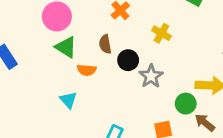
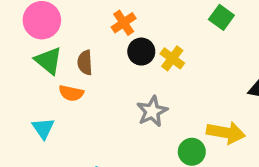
brown semicircle: (105, 44) -> (85, 63), moved
black circle: (128, 60) -> (141, 52), moved

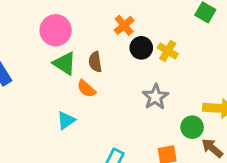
orange semicircle: (71, 93) -> (86, 89), turned 36
cyan triangle: (43, 128) -> (66, 120), turned 36

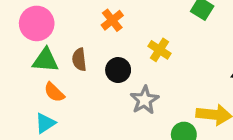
black circle: (141, 48) -> (118, 70), moved
green triangle: (65, 63) -> (45, 60), turned -30
orange semicircle: (86, 89) -> (54, 92), moved

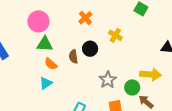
brown semicircle: (79, 60) -> (73, 57), moved
gray star: (144, 100) -> (108, 80), moved

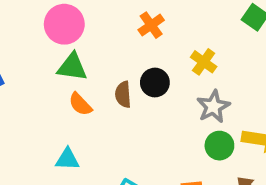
gray star: (108, 80) -> (213, 107), moved
cyan triangle: (46, 83) -> (67, 159), moved, turned 32
green circle: (132, 87) -> (219, 146), moved

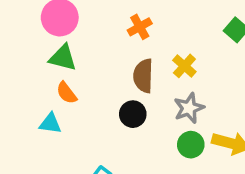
black circle: (155, 83) -> (133, 114), moved
brown semicircle: (123, 94) -> (143, 76), moved, size x1.4
cyan triangle: (67, 159) -> (50, 123), moved

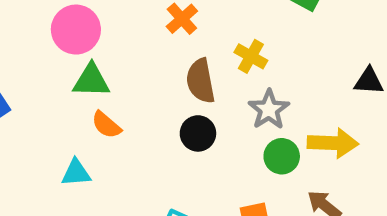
cyan triangle: (50, 123) -> (76, 173), moved

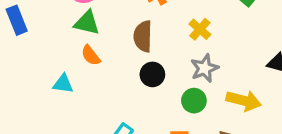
brown semicircle: (201, 81) -> (143, 36), moved
green circle: (282, 156) -> (194, 101), moved

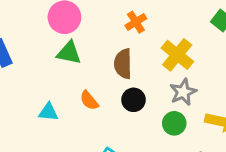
yellow cross: (200, 29) -> (177, 55), size x1.5
orange semicircle: (91, 55) -> (89, 100), moved

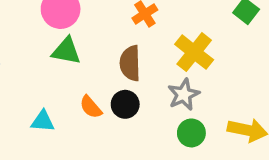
gray star: (183, 92) -> (184, 94), moved
black circle: (134, 100) -> (125, 104), moved

